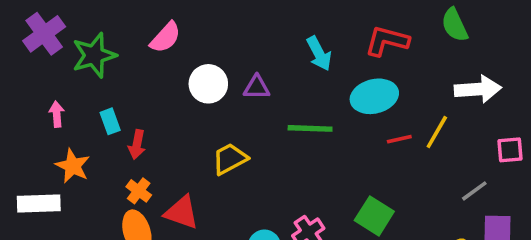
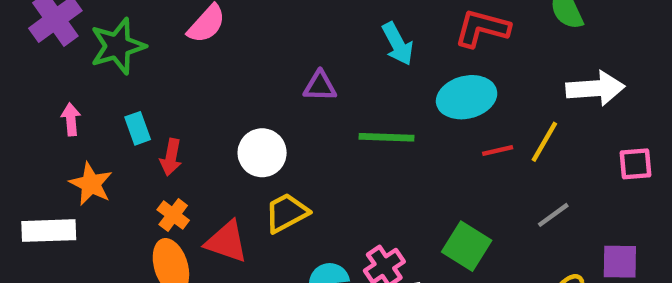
white circle: (208, 84) -> (262, 153), moved
yellow trapezoid: (230, 159) -> (287, 213), moved
gray line: (474, 191) -> (553, 215), moved

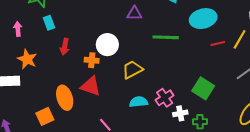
cyan rectangle: (138, 128) -> (49, 23), moved
yellow trapezoid: (287, 213) -> (132, 70), moved
orange cross: (173, 215) -> (92, 60), moved, turned -32

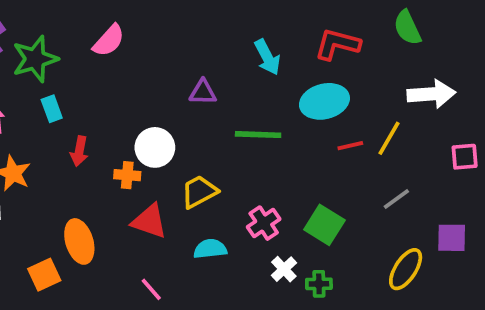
red triangle: (91, 86) -> (149, 221), moved
pink cross: (165, 98) -> (264, 223), moved
white cross: (180, 113) -> (284, 269), turned -32

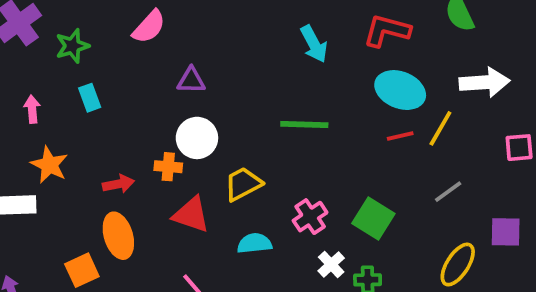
green star: (35, 59) -> (72, 46), size x0.7
purple triangle: (203, 92) -> (191, 80), moved
cyan ellipse: (324, 101) -> (400, 90), moved, turned 36
red arrow: (79, 151) -> (118, 184), moved, turned -112

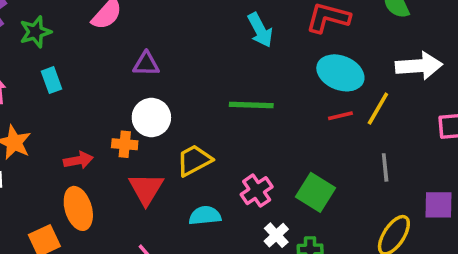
gray line: (448, 192) -> (385, 167), turned -60
red triangle: (191, 215) -> (146, 189), turned 42

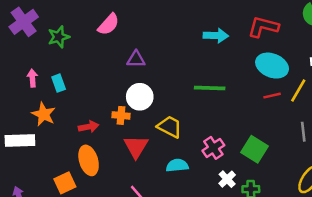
cyan arrow: (260, 30) -> (216, 36), turned -60
cyan rectangle: (52, 80) -> (59, 83), moved
yellow trapezoid: (194, 160) -> (170, 127), turned 55

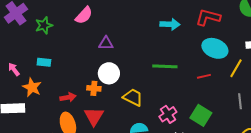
pink arrow: (32, 78) -> (14, 69), moved, turned -32
cyan rectangle: (59, 83) -> (44, 62), turned -64
red line: (272, 96) -> (204, 76), moved
red triangle: (136, 147) -> (94, 116), moved

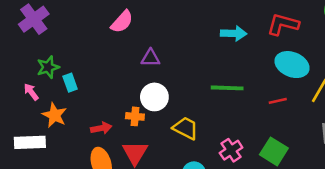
green star: (44, 25) -> (48, 67), moved
cyan rectangle: (44, 62) -> (70, 83), turned 64

